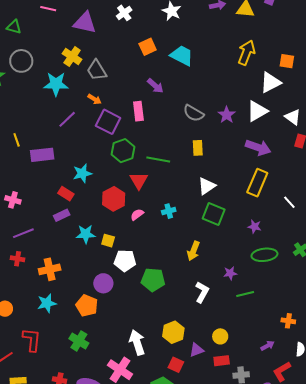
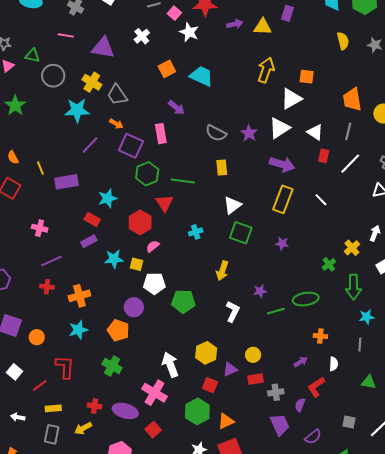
gray circle: (21, 61) -> (53, 76), moved
white line: (289, 202) -> (321, 200), moved
pink semicircle: (137, 215) -> (153, 246), moved
green ellipse: (264, 255) -> (306, 299), moved

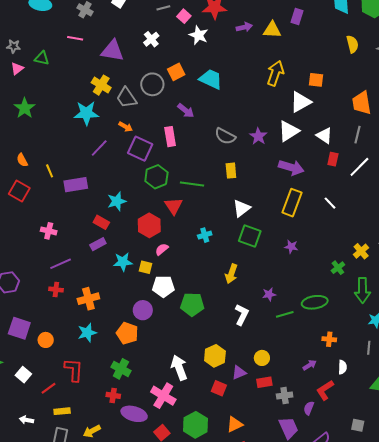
gray circle: (53, 76) -> (152, 84), moved
red cross: (95, 406) -> (113, 395), moved
green hexagon: (197, 411) -> (195, 425), moved

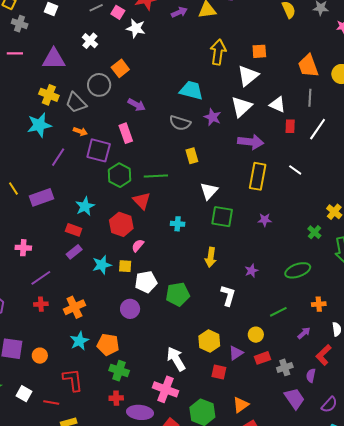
cyan trapezoid: (211, 79) -> (191, 90), moved
cyan cross: (205, 235) -> (178, 224), turned 32
green line: (285, 314) -> (278, 312), moved
orange pentagon: (127, 333) -> (108, 345), moved
red line: (49, 388) -> (51, 403), turned 56

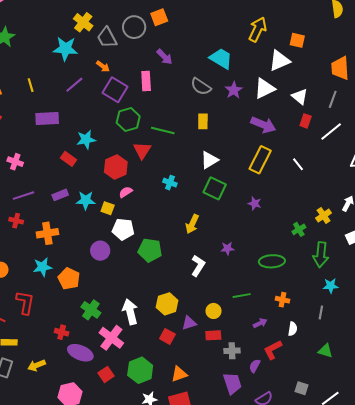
yellow line: (13, 188) -> (31, 85), moved
purple rectangle: (74, 252) -> (60, 195), moved
green cross: (119, 371) -> (91, 310), moved

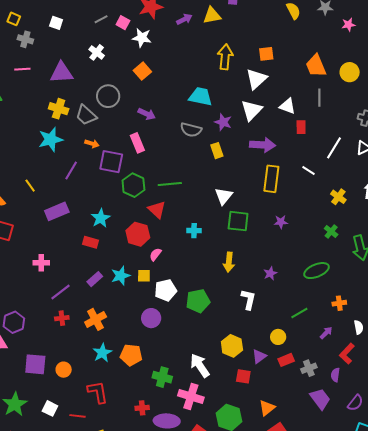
orange square: (159, 17) -> (142, 71), moved
yellow rectangle: (203, 121) -> (217, 151), moved
white line: (331, 132) -> (334, 148), moved
yellow cross: (324, 215) -> (338, 197), moved

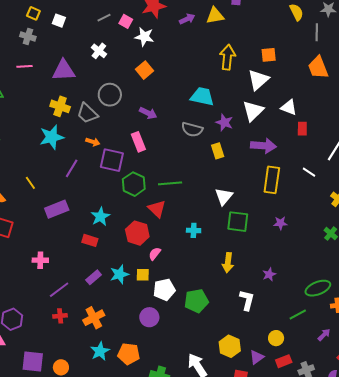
yellow square: (14, 19) -> (33, 13), moved
gray line: (319, 98) -> (317, 32), moved
green ellipse: (316, 271) -> (318, 288), moved

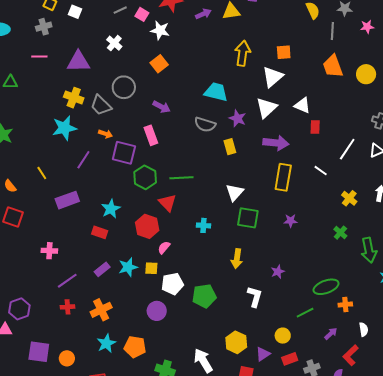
gray cross: (28, 36) -> (44, 27), turned -35

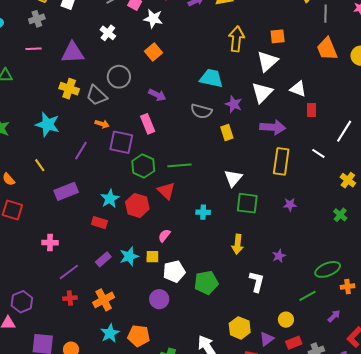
cyan star: (64, 128) -> (47, 124), moved, turned 30
red hexagon: (147, 226) -> (137, 205), moved

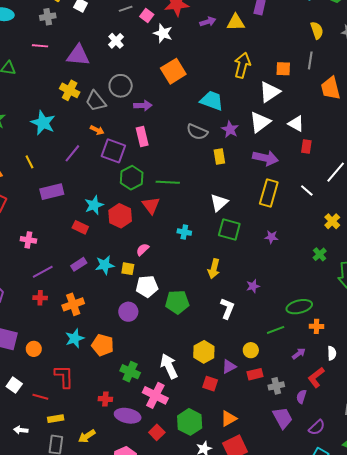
gray line: (326, 14) -> (310, 60), moved
orange square: (153, 52) -> (173, 71), moved, size x1.4
purple arrow: (157, 95) -> (143, 106), moved, turned -36

